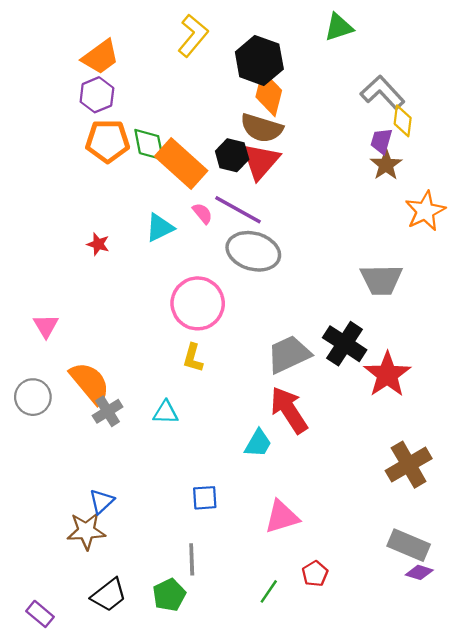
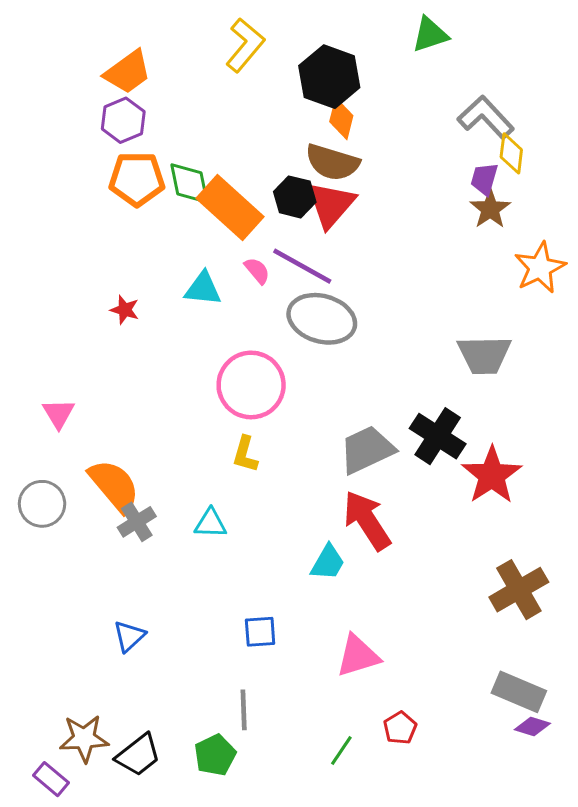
orange diamond: (269, 94) -> (341, 119), size x0.7
cyan triangle: (160, 228) -> (203, 289), turned 32
brown star: (86, 531) -> (84, 738), moved

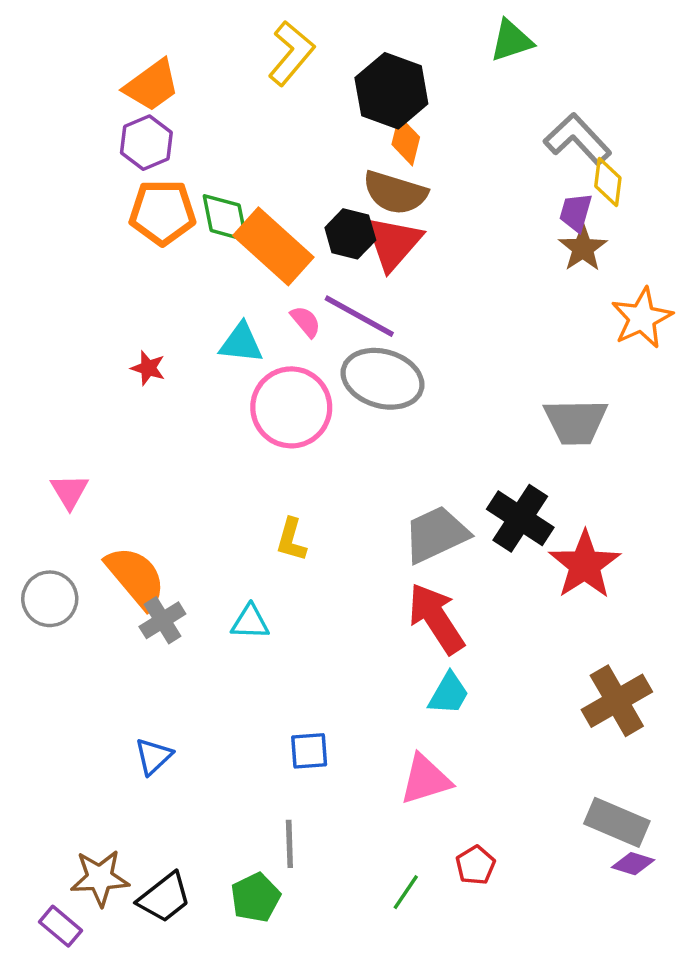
pink circle: (251, 385) -> (291, 407), moved
cyan trapezoid: (328, 562) -> (449, 694), moved

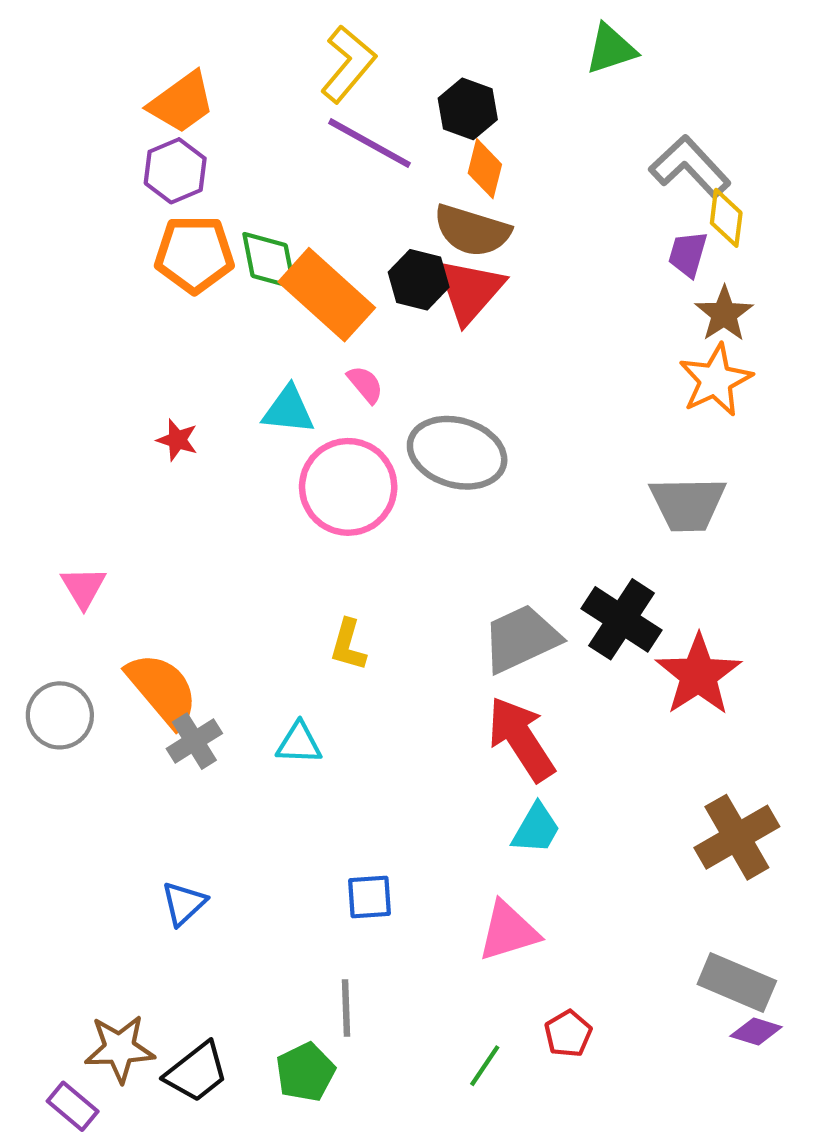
black hexagon: (391, 91) -> (468, 109), size x0.7
brown star: (583, 248) -> (724, 314), moved
purple line: (359, 316) -> (369, 143), moved
orange star: (642, 318) -> (715, 380), moved

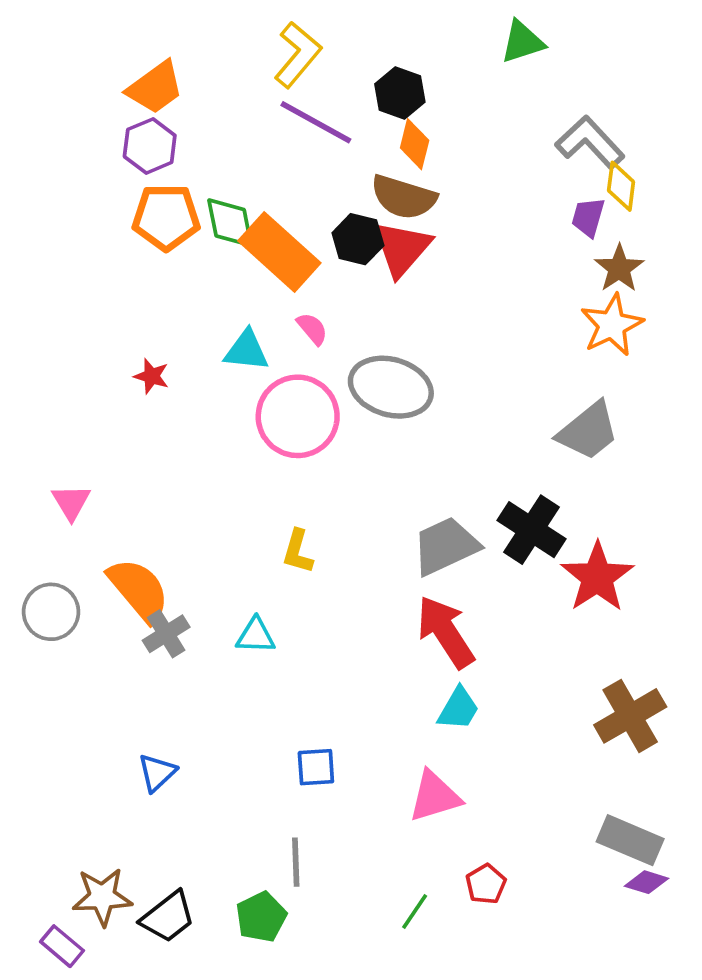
gray trapezoid: (688, 504) -> (588, 431), turned -38

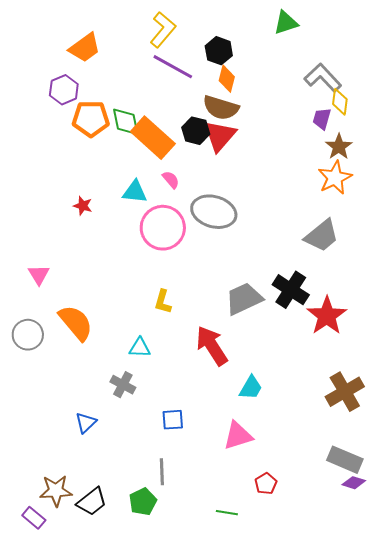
purple hexagon: (150, 146) -> (64, 90), moved
red arrow: (446, 632) -> (212, 346), moved
gray cross: (166, 634) -> (123, 385), moved, turned -30
green line: (415, 911) -> (227, 513), moved, turned 65

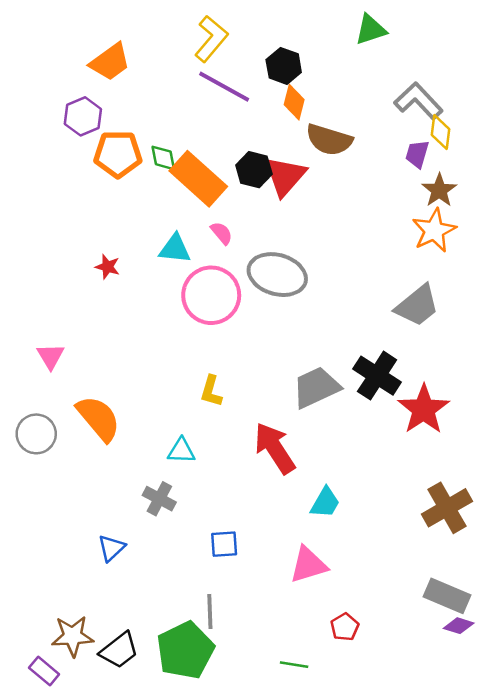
brown semicircle: (221, 108) -> (329, 140), moved
green diamond: (126, 122) -> (163, 158), size x0.7
green pentagon: (143, 502) -> (185, 650), size x1.6

